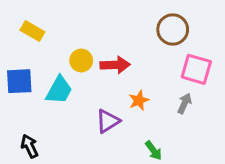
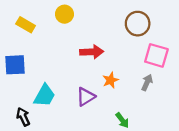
yellow circle: (81, 61) -> (64, 14), moved
cyan trapezoid: (59, 90) -> (44, 95), moved

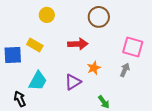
yellow circle: (64, 14) -> (47, 15), moved
brown circle: (138, 24) -> (99, 17), moved
yellow rectangle: (26, 25) -> (35, 45), moved

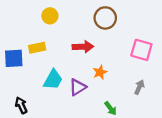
yellow rectangle: (35, 45) -> (37, 48), turned -42
gray arrow: (125, 70) -> (139, 87), moved
cyan trapezoid: (38, 81) -> (53, 80), moved

